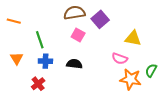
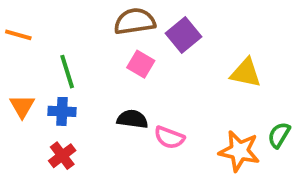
pink semicircle: (120, 59) -> (169, 138), moved
blue cross: (45, 61) -> (62, 111), moved

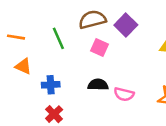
green line: (67, 72) -> (58, 38), moved
orange triangle: (22, 106) -> (23, 66), moved, turned -30

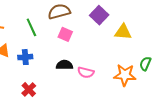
purple square: (126, 25) -> (99, 15), moved
blue cross: (51, 85) -> (25, 57), moved

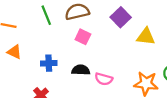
green line: (31, 27) -> (46, 15), moved
blue cross: (25, 57) -> (49, 63), moved

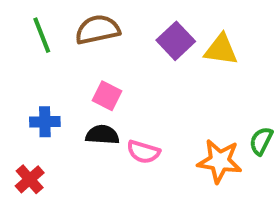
pink square: (83, 37) -> (107, 96), moved
yellow triangle: (146, 37) -> (221, 50), moved

